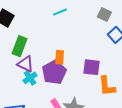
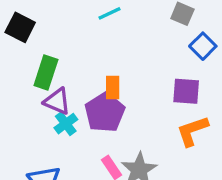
purple square: (91, 67) -> (186, 91), moved
orange L-shape: (107, 86) -> (192, 131), turned 80

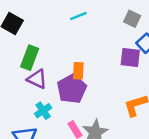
purple square: (186, 91) -> (130, 57), moved
cyan cross: (66, 124) -> (43, 111), moved

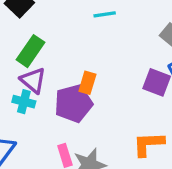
cyan cross: (43, 111) -> (24, 102), moved, turned 35

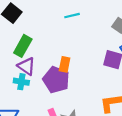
purple pentagon: (73, 103) -> (56, 80), turned -30

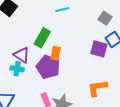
green rectangle: (23, 46) -> (42, 38), moved

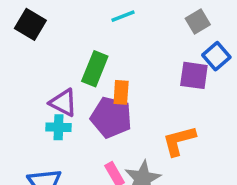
gray square: (105, 18) -> (198, 22), turned 32
orange L-shape: (97, 88) -> (179, 141), moved

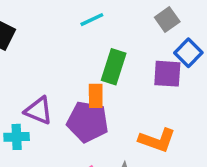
green rectangle: (95, 69) -> (114, 67), moved
cyan cross: (59, 127) -> (17, 137), moved
orange L-shape: (179, 141) -> (157, 140), turned -141

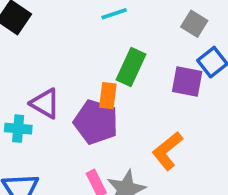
gray square: (167, 19) -> (194, 24), turned -30
orange L-shape: (157, 140) -> (167, 151), turned 114

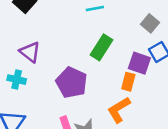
orange rectangle: (108, 96) -> (128, 82), moved
purple triangle: (45, 103) -> (30, 52), moved

